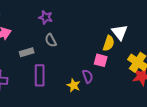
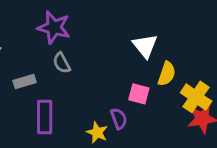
purple star: (46, 17) -> (54, 27), size x1.5
white triangle: (120, 32) -> (145, 46), moved
yellow semicircle: (109, 43) -> (167, 74), moved

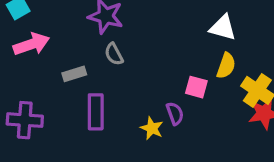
white triangle: (145, 46) -> (223, 28), moved, turned -36

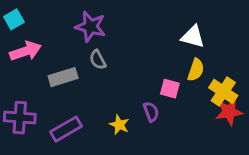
gray rectangle: (74, 74) -> (63, 77), size x1.4
purple rectangle: (96, 112) -> (66, 129), moved, turned 60
yellow star: (152, 128) -> (119, 125), moved

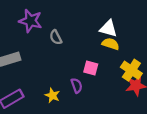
gray semicircle: (98, 60) -> (56, 37), moved
yellow semicircle: (196, 70) -> (111, 44), moved, turned -91

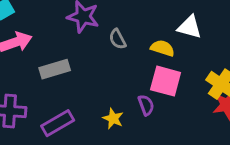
yellow semicircle: (111, 44) -> (163, 48), moved
pink square: (91, 68) -> (166, 81), size x1.5

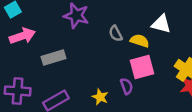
gray semicircle: (118, 39) -> (116, 34), moved
pink square: (166, 81) -> (142, 67), turned -30

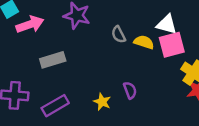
pink arrow: (22, 36) -> (30, 24), moved
pink square: (142, 67) -> (172, 45), moved

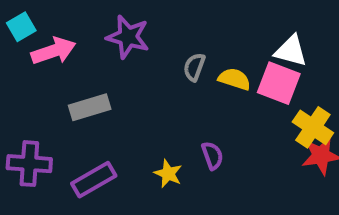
white triangle: (167, 24) -> (291, 51), moved
gray semicircle: (119, 35) -> (194, 67), turned 48
pink square: (172, 45) -> (279, 83), turned 36

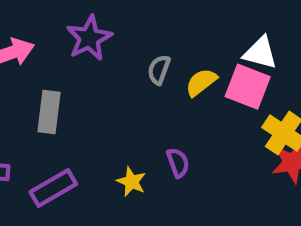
purple star: (128, 37) -> (89, 38), turned 30
yellow semicircle: (234, 79) -> (201, 82), turned -56
gray rectangle: (90, 107) -> (49, 112), turned -66

